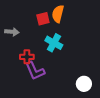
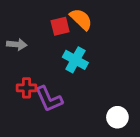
orange semicircle: (58, 14) -> (81, 19), turned 120
red cross: (27, 57) -> (26, 88), moved

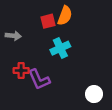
orange semicircle: (81, 19) -> (65, 16), turned 66
cyan cross: (75, 60) -> (60, 48), turned 36

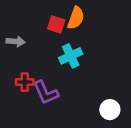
red square: (48, 21) -> (56, 24), turned 32

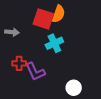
red square: (56, 24) -> (43, 19), size x1.5
white circle: (110, 110) -> (74, 88), moved

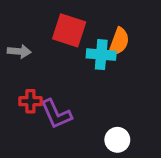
orange semicircle: (58, 14) -> (119, 42), moved
cyan cross: (54, 43) -> (101, 55), moved, turned 30

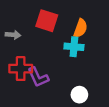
cyan cross: (101, 55) -> (74, 47), moved
red cross: (30, 101) -> (21, 69), size x1.5

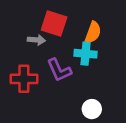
gray arrow: (13, 35) -> (36, 40), moved
purple L-shape: (38, 77) -> (59, 70), moved

